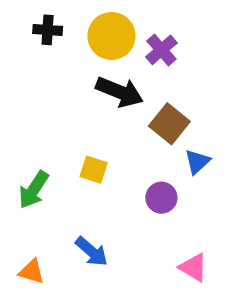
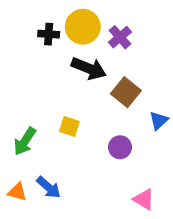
black cross: (48, 30) -> (49, 34), moved
blue triangle: (197, 162) -> (159, 120), moved
blue arrow: (92, 252) -> (49, 187), moved
orange triangle: (32, 272) -> (17, 192), moved

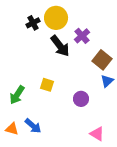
black cross: (49, 34) -> (33, 23), turned -32
purple cross: (120, 37) -> (82, 36), moved
black arrow: (89, 68) -> (60, 46), turned 30
brown square: (126, 92) -> (102, 60), moved

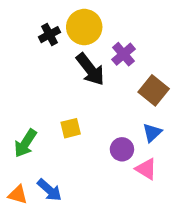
blue triangle: (107, 81) -> (152, 133), moved
yellow square: (47, 85) -> (71, 128), turned -32
pink triangle: (97, 134) -> (146, 169), moved

